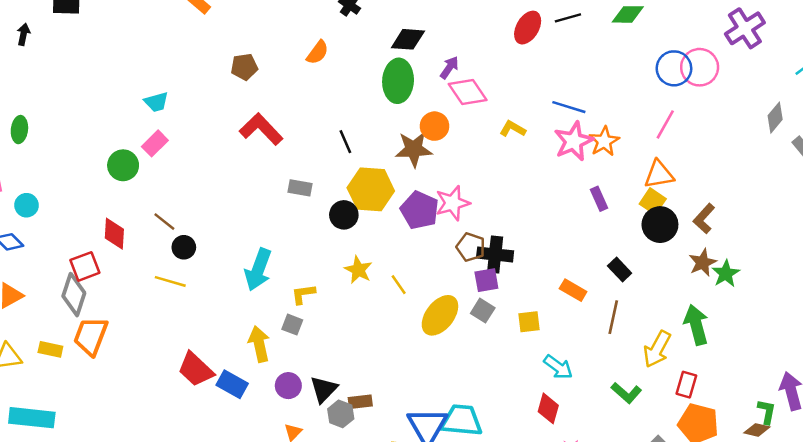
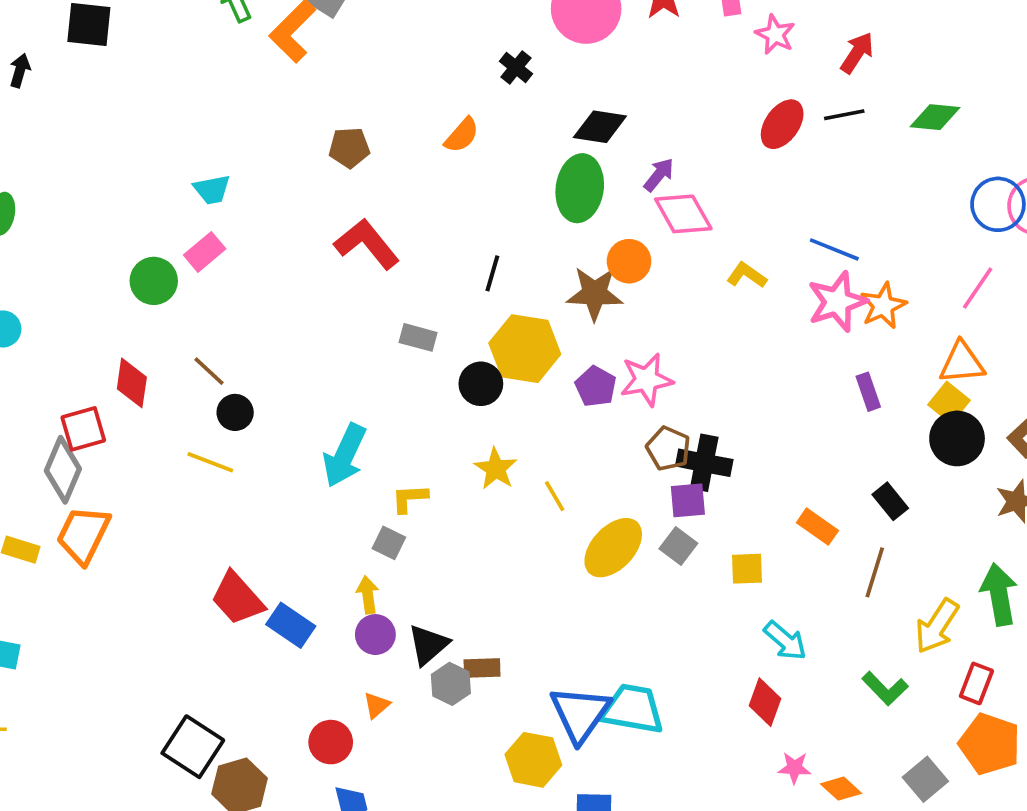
black line: (345, 142) -> (492, 273), turned 35
purple pentagon: (420, 210) -> (596, 386), size x0.7
yellow arrow: (259, 344) -> (368, 595), moved, size x0.7

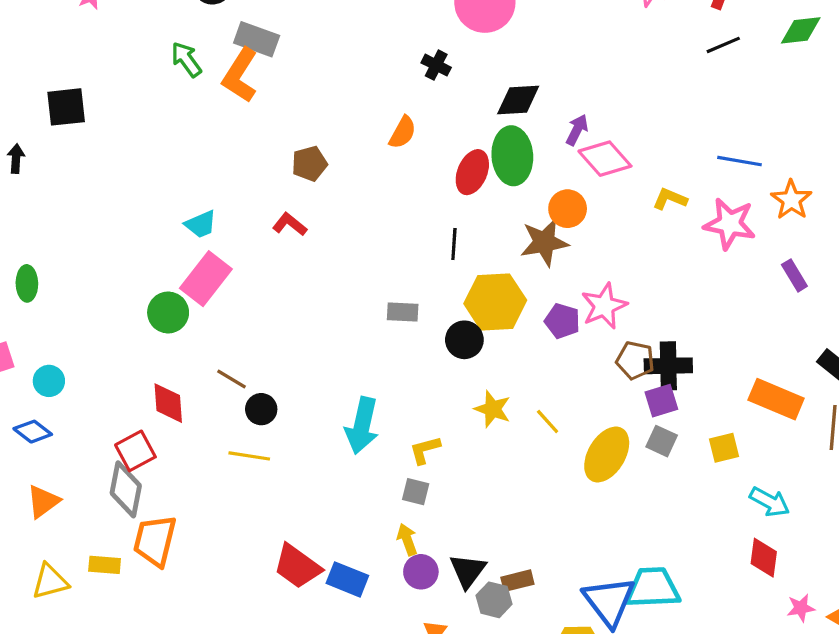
red ellipse: (782, 124) -> (472, 172), moved
red L-shape: (367, 244) -> (290, 224), moved, size x0.6
pink rectangle: (205, 252) -> (206, 279), size x1.5
pink star: (837, 302) -> (730, 224), moved, turned -30
orange rectangle: (817, 527) -> (776, 399), size x1.5

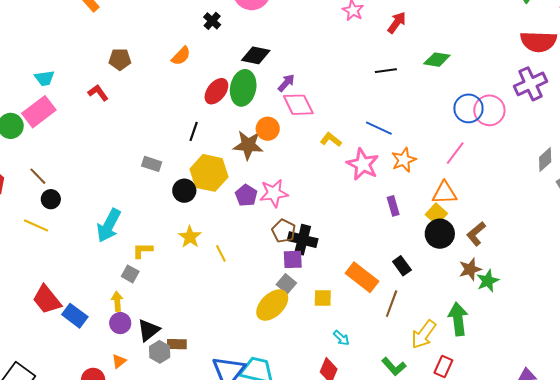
black line: (723, 45) -> (386, 71), moved
yellow ellipse: (607, 454) -> (272, 305), moved
cyan arrow: (770, 502) -> (341, 338), size x0.7

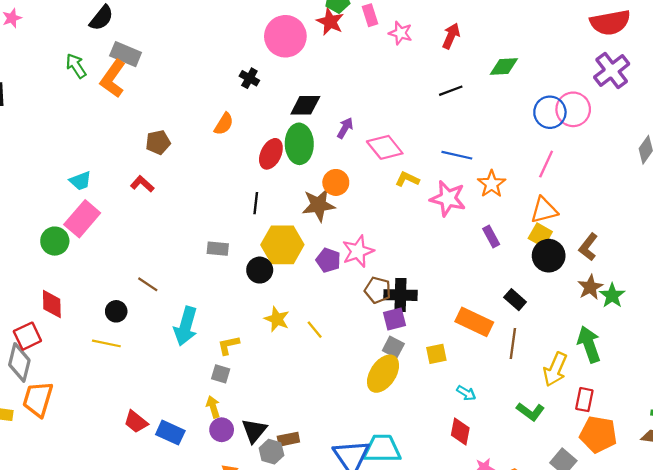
pink diamond: (298, 105) -> (385, 147), moved
brown line: (38, 176) -> (148, 284), moved
red trapezoid: (47, 300) -> (136, 422), size x0.7

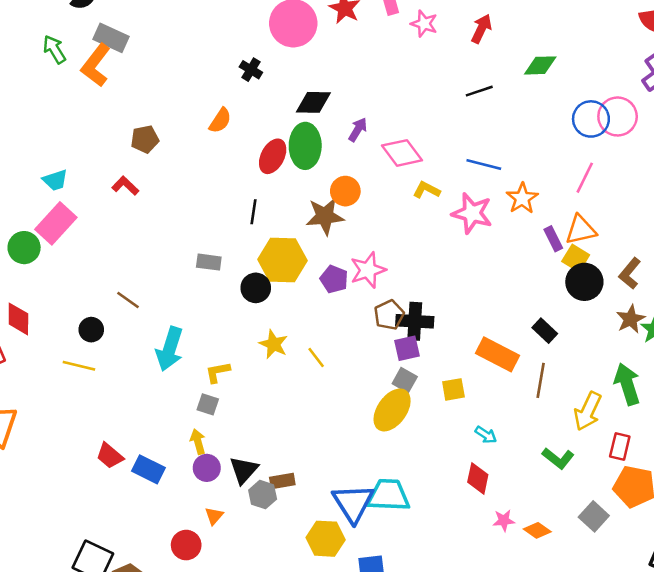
purple rectangle: (491, 237) -> (553, 239), moved
brown pentagon: (378, 290) -> (389, 315), turned 30

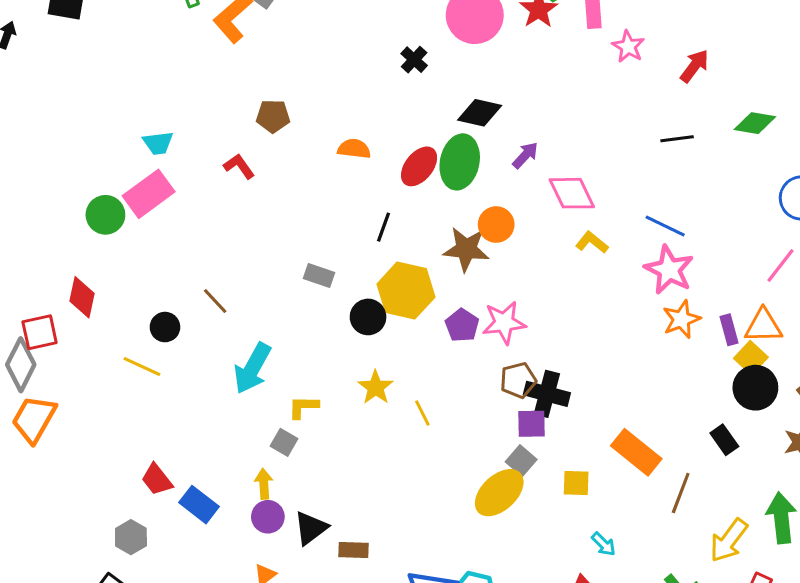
orange semicircle: (220, 121) -> (354, 149), moved, turned -128
orange star: (522, 198) -> (681, 319), moved
pink star: (472, 213) -> (669, 270), moved
black rectangle: (545, 331) -> (724, 440), moved
gray hexagon: (263, 495) -> (131, 537), moved

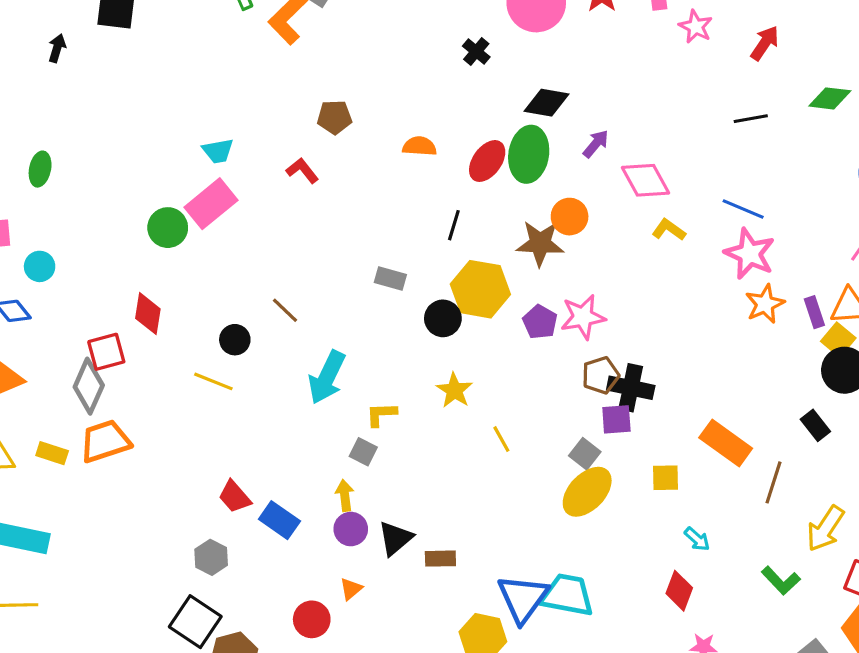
yellow line: (422, 413) -> (501, 439), moved
orange trapezoid: (34, 419) -> (105, 441), turned 45
gray square: (521, 461) -> (585, 454), moved

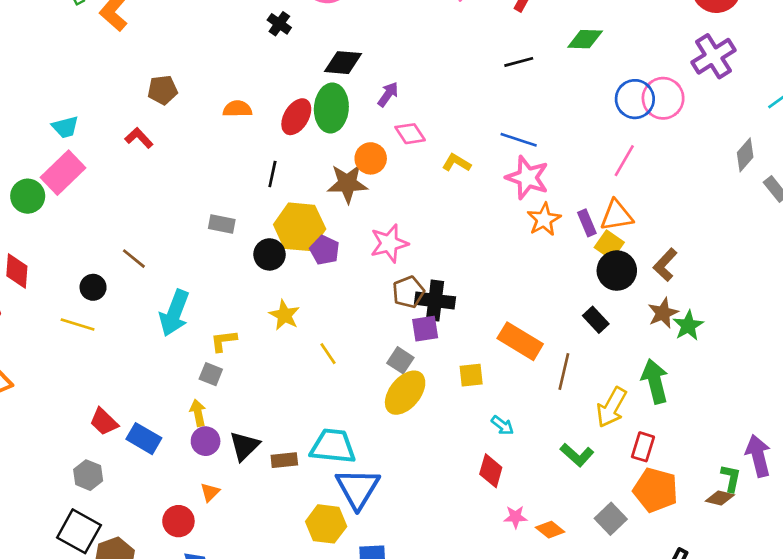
pink diamond: (645, 180) -> (410, 134), moved, size x0.7
purple pentagon: (540, 322) -> (325, 250), moved
cyan trapezoid: (567, 595) -> (333, 446), moved

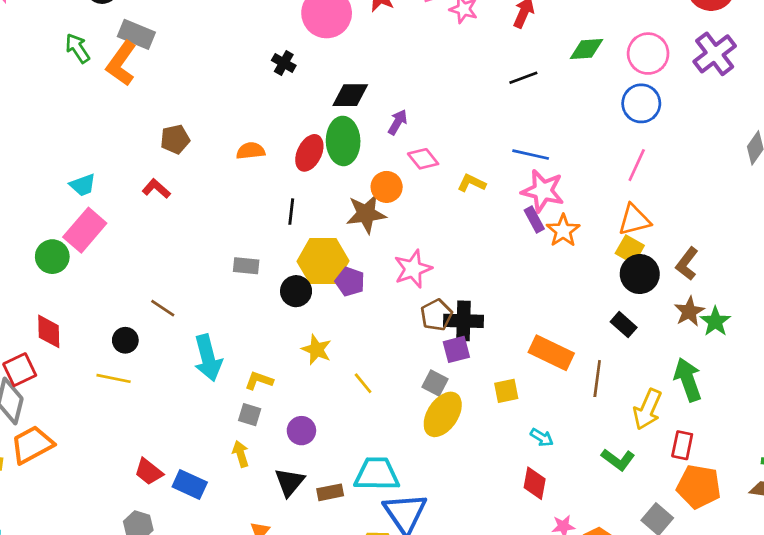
pink circle: (663, 98) -> (648, 54), moved
purple rectangle: (587, 223) -> (534, 220), moved
cyan arrow: (174, 313) -> (208, 358), turned -30
yellow L-shape: (224, 341) -> (259, 381), turned 32
purple circle: (206, 441) -> (301, 431), moved

